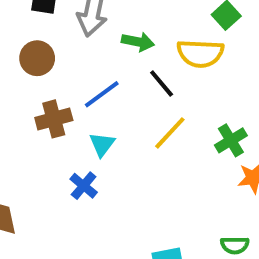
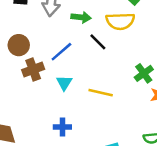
brown circle: (37, 58) -> (19, 45), moved
yellow line: (170, 133) -> (101, 93), moved, turned 65
blue cross: (84, 186) -> (62, 127), moved, turned -35

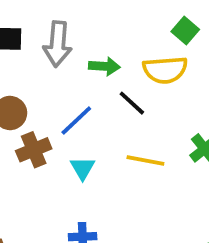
yellow line: (101, 93) -> (145, 160), moved

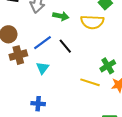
black line: (132, 103) -> (65, 46), moved
yellow line: (145, 160) -> (90, 82), moved

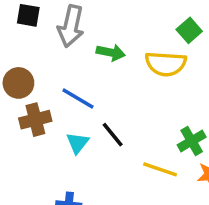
blue line: (43, 43) -> (78, 98), turned 66
black line: (65, 46) -> (113, 135), moved

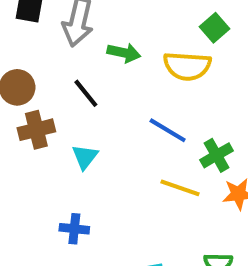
blue line: (78, 98) -> (168, 130), moved
black line: (113, 135) -> (86, 93), moved

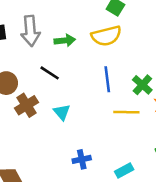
blue line: (168, 130) -> (107, 79), turned 70
blue cross: (74, 229) -> (82, 159), moved

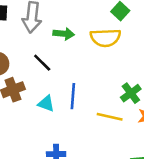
blue line: (107, 79) -> (73, 96), moved
cyan triangle: (62, 112) -> (46, 104), turned -42

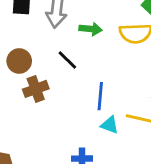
cyan triangle: (46, 104) -> (110, 125), moved

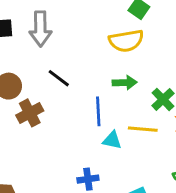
green arrow: (91, 29) -> (125, 83), moved

